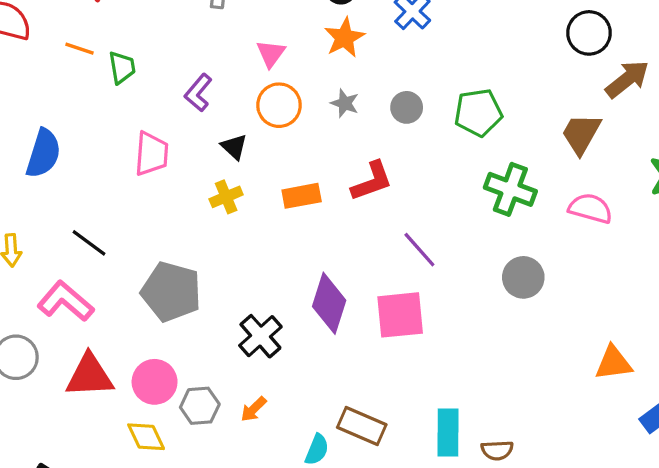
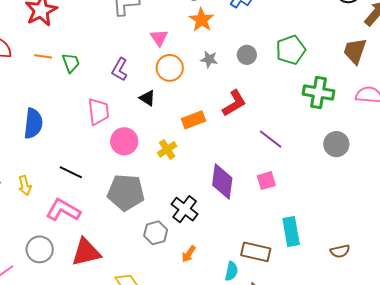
yellow cross: (226, 197) -> (167, 149), moved
pink square: (400, 315) -> (266, 181), size x0.6
pink circle: (155, 382) -> (124, 141), moved
gray hexagon: (200, 406) -> (156, 233), moved
cyan rectangle: (448, 433) -> (291, 232), moved

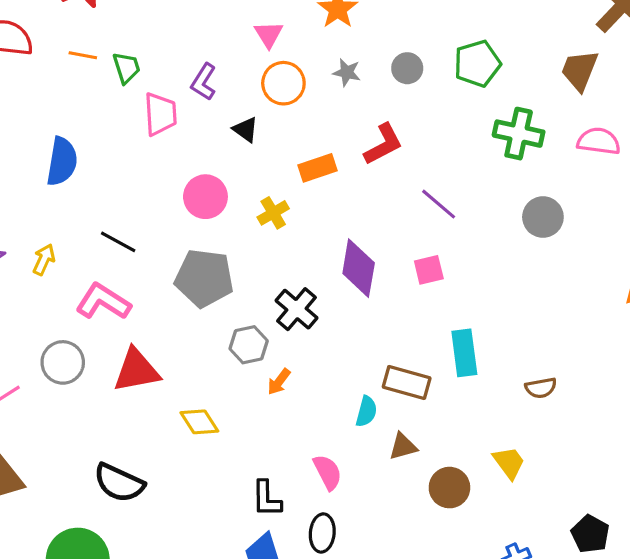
pink trapezoid: (98, 112) -> (160, 114), moved
yellow arrow: (25, 185) -> (44, 260), turned -144
orange arrow: (189, 254) -> (279, 382), moved

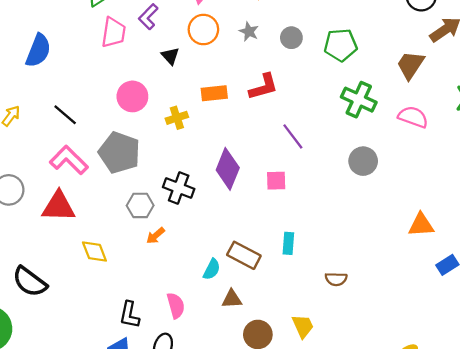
pink L-shape: (103, 302) -> (69, 160), moved
black cross: (297, 309) -> (179, 188), turned -32
cyan rectangle: (464, 353) -> (288, 243), size x0.7

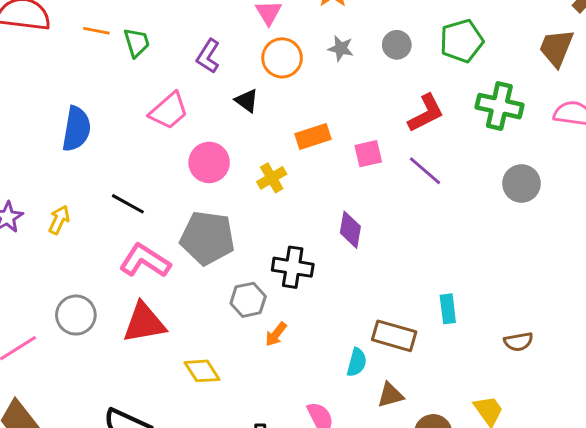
pink trapezoid: (114, 32) -> (169, 111), moved, turned 52
red L-shape: (264, 87) -> (426, 113), moved
purple diamond: (228, 169) -> (350, 230), size x0.7
pink square: (276, 181) -> (368, 154), moved

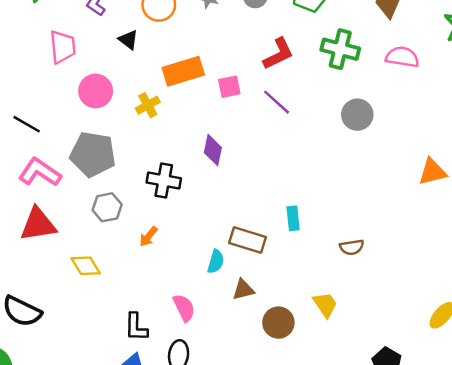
pink trapezoid: (169, 111) -> (63, 47), turned -56
orange rectangle: (313, 137) -> (183, 71), size x1.4
gray hexagon: (248, 300) -> (107, 207), moved

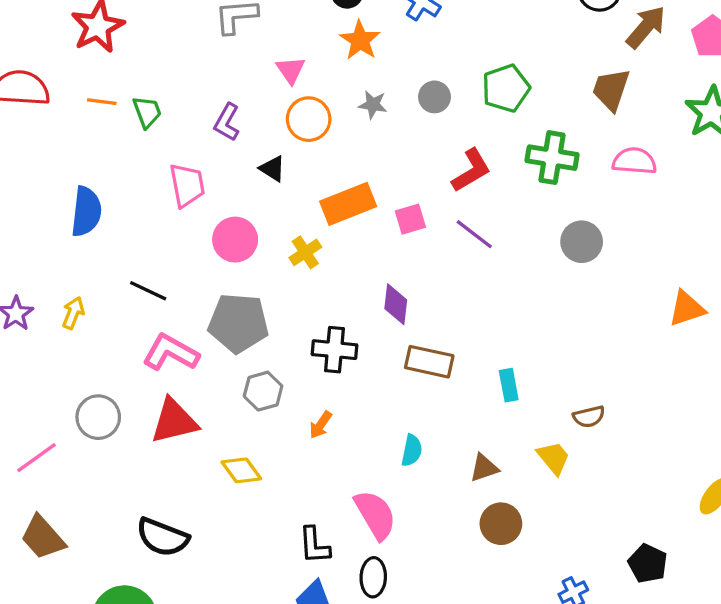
brown rectangle: (248, 240) -> (429, 362), moved
brown triangle: (243, 290) -> (484, 468), moved
yellow trapezoid: (325, 305) -> (554, 458), moved
pink semicircle: (184, 308) -> (375, 515), size x1.4

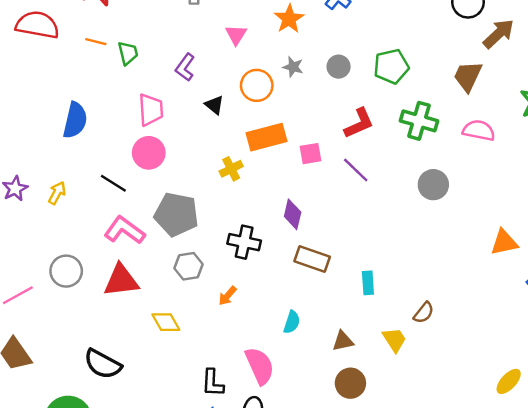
orange circle: (309, 119) -> (257, 85), moved
pink circle: (235, 240) -> (149, 153), moved
brown semicircle: (589, 417) -> (424, 313), turned -45

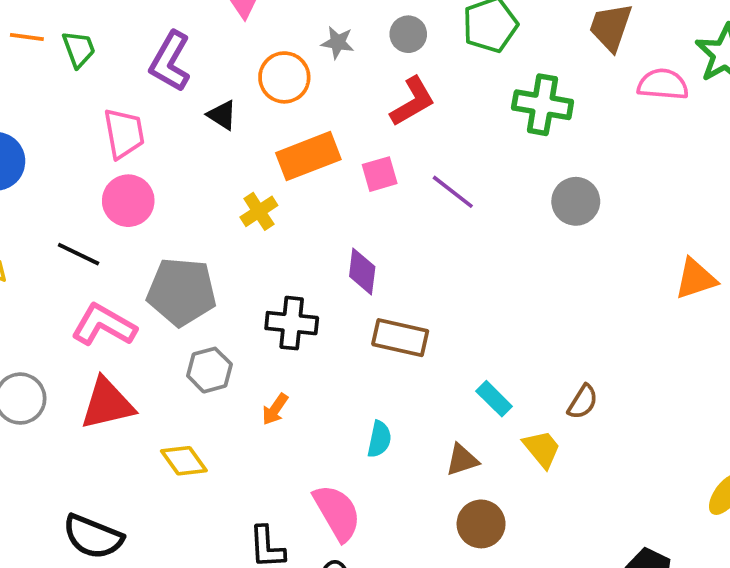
purple L-shape: (185, 67) -> (170, 62), size x1.4
red L-shape: (359, 123) -> (413, 101), moved
pink semicircle: (479, 130) -> (663, 84), moved
cyan rectangle: (368, 283) -> (494, 399), moved, turned -35

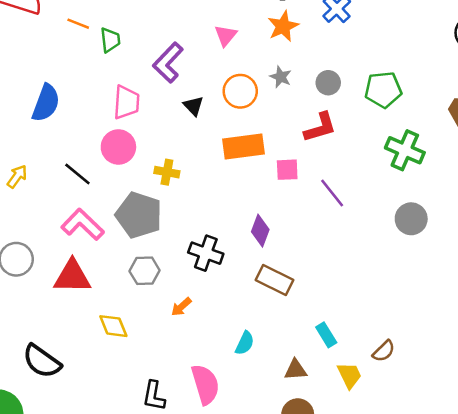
yellow cross: (259, 211) -> (167, 172), moved, turned 30

